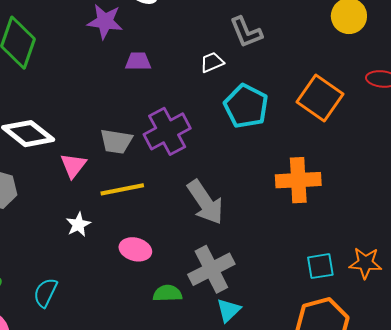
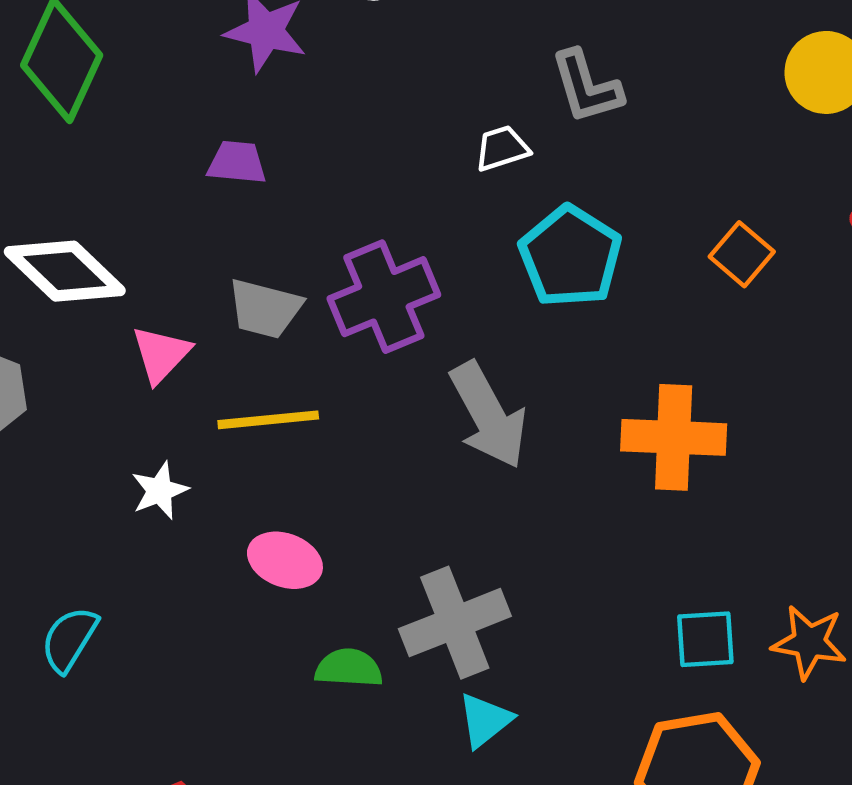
purple trapezoid: (138, 61) -> (237, 162), moved
orange square: (320, 98) -> (742, 254), size x0.6
gray arrow: (205, 202) -> (488, 415), moved

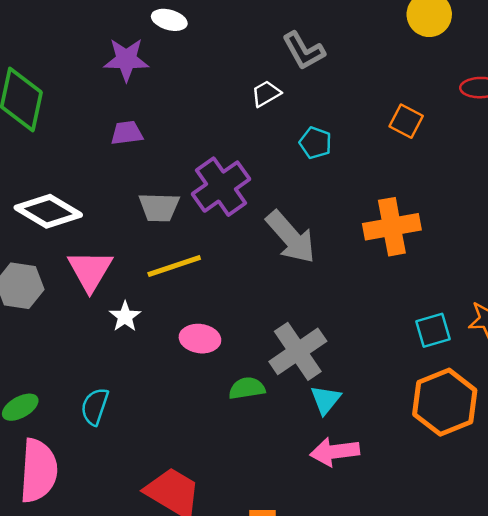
cyan pentagon: (570, 256) -> (315, 143), size x0.6
pink triangle: (161, 354) -> (90, 270), moved, size x1.4

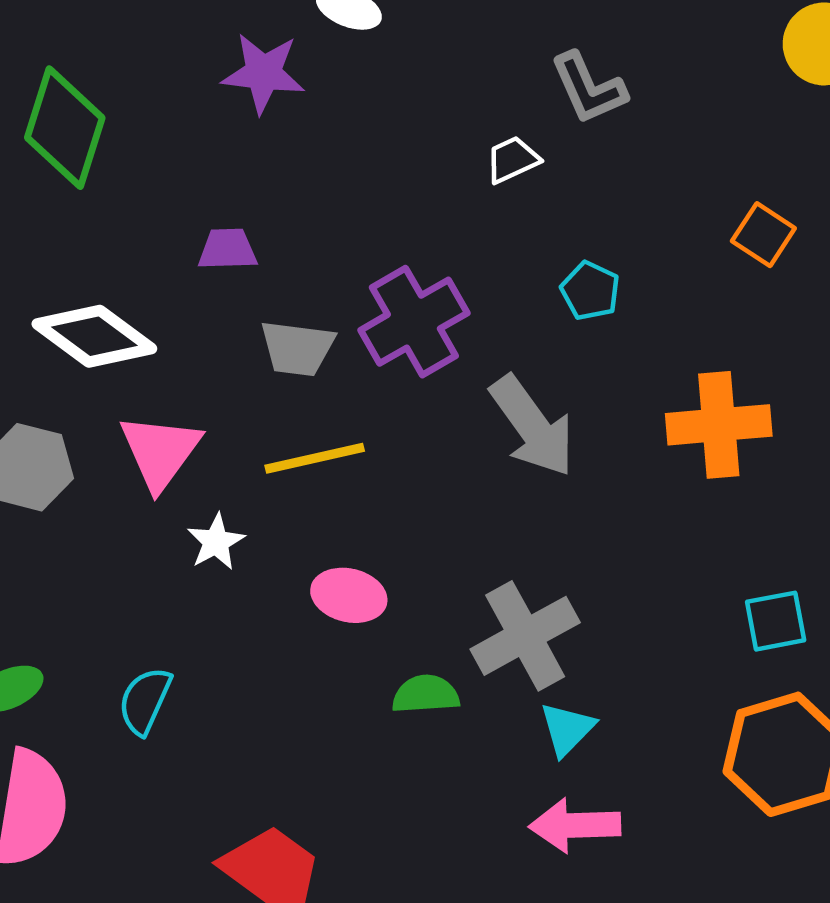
purple trapezoid: (127, 133) -> (227, 249), moved
cyan pentagon: (315, 143) -> (590, 291), moved

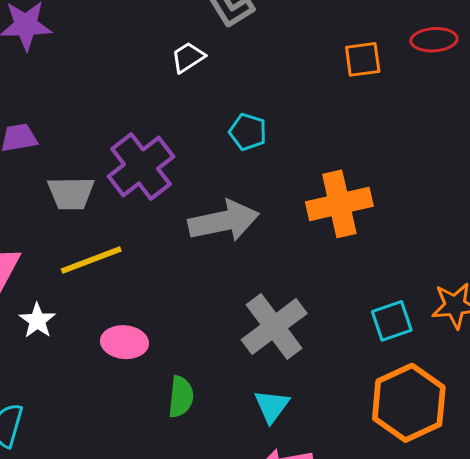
orange square: (763, 235) -> (363, 59), moved, turned -33
gray arrow: (532, 426) -> (224, 221), turned -58
gray cross: (525, 636) -> (274, 327), moved
green semicircle: (426, 694) -> (181, 397), turned 108

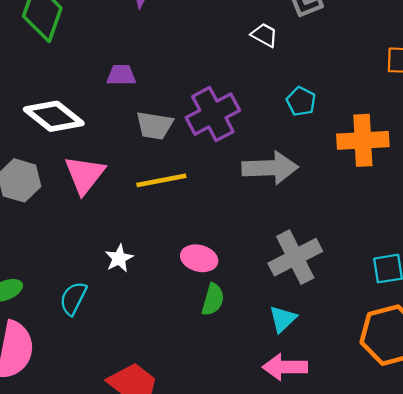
white trapezoid: (188, 57) -> (264, 35), turned 52
orange cross: (339, 204) -> (363, 140), moved
white star: (37, 321) -> (119, 258), moved
pink ellipse: (124, 342) -> (199, 258), moved

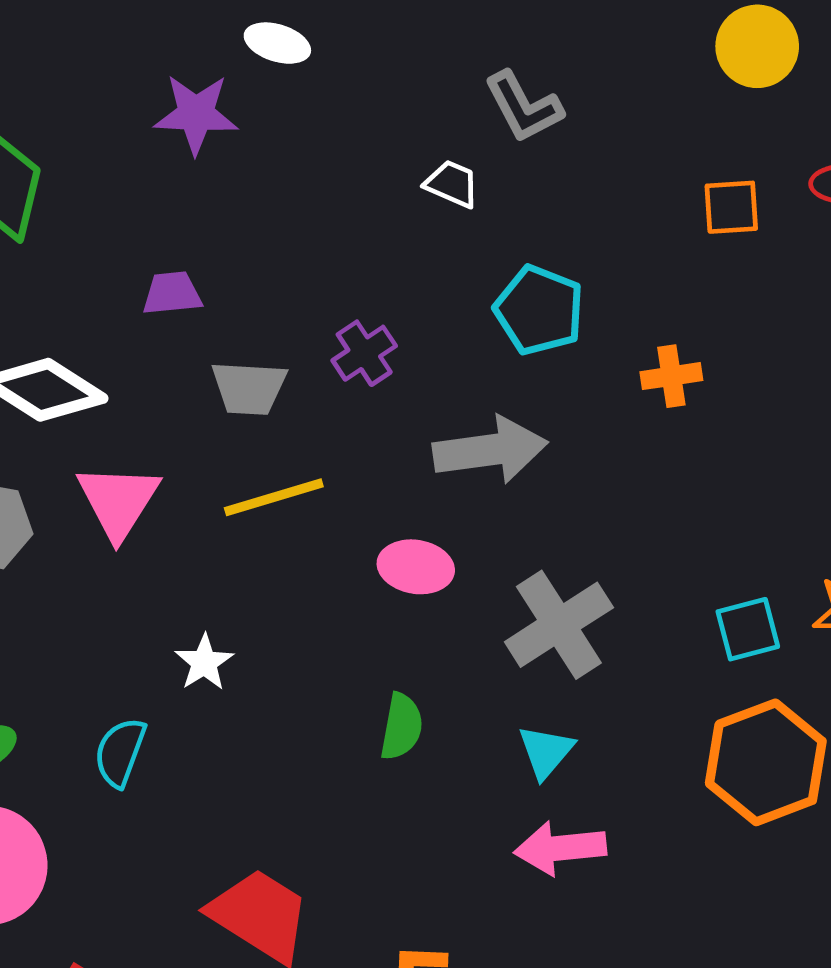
cyan pentagon: (301, 101) -> (539, 310), size x1.5
purple cross: (213, 114) -> (364, 353), size x0.6
orange cross: (363, 140) -> (671, 376), size x0.6
pink ellipse: (199, 258) -> (416, 567), moved

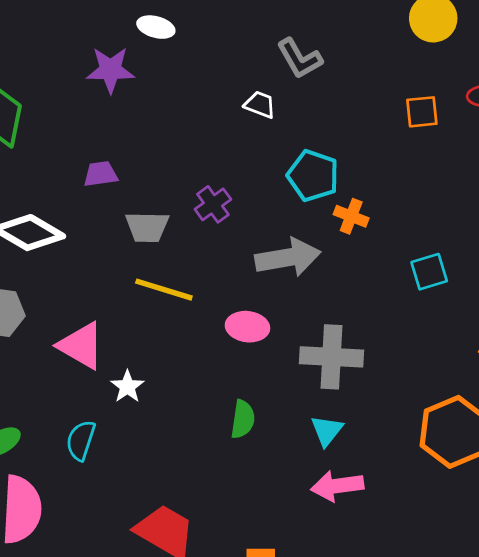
orange cross: (671, 376) -> (351, 216), moved, turned 32
yellow line: (274, 497) -> (164, 290), turned 36
pink triangle: (118, 501) -> (81, 346), moved, turned -30
gray cross: (559, 625) -> (331, 357), turned 38
cyan square: (748, 629) -> (429, 272), moved

